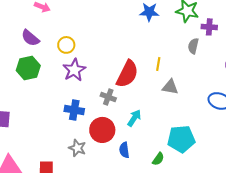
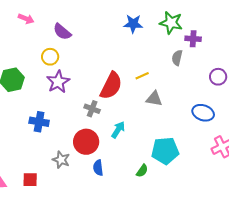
purple semicircle: (30, 38) -> (62, 32), moved
yellow line: (158, 64) -> (142, 76), turned 56
blue cross: (74, 110) -> (39, 122), moved
blue semicircle: (124, 150) -> (98, 168), moved

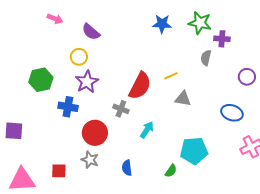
blue cross: (39, 122) -> (68, 107), moved
red circle: (86, 142) -> (95, 133), moved
red square: (30, 180) -> (59, 171), moved

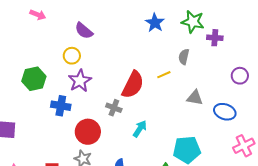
pink arrow: (55, 19) -> (38, 15), moved
blue star: (162, 24) -> (155, 23), turned 30
gray semicircle: (206, 58) -> (184, 57), moved
gray triangle: (183, 99) -> (195, 98), moved

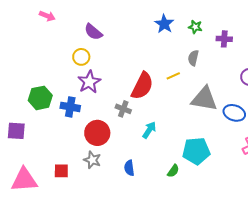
green star: (193, 22) -> (195, 27), moved, size x0.6
green hexagon: (34, 79) -> (40, 98), moved
gray triangle: (195, 98) -> (204, 99), size x1.6

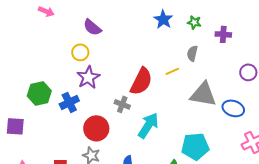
blue cross: (70, 107) -> (69, 102), turned -36
cyan arrow: (149, 130) -> (148, 125), size x1.5

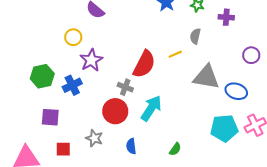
yellow circle: (80, 52) -> (73, 37), moved
purple square: (15, 126) -> (50, 117), moved
red circle: (96, 128) -> (115, 111), moved
cyan pentagon: (195, 146) -> (224, 128), moved

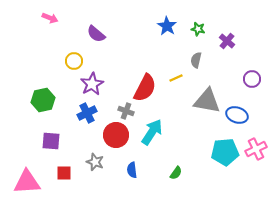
purple cross: (226, 17) -> (227, 41), turned 35
blue cross: (72, 85) -> (87, 113), moved

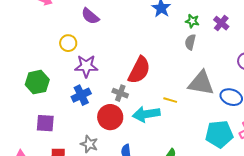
green star: (198, 29) -> (192, 21), moved
yellow line: (176, 78) -> (170, 100), moved, turned 40
purple star: (92, 84) -> (86, 66), turned 30
cyan arrow: (152, 132) -> (146, 114), turned -132

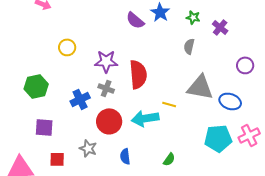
purple semicircle: (90, 16) -> (135, 20), moved
green star: (192, 21) -> (193, 17), moved
purple star: (86, 66) -> (106, 61), moved
red semicircle: (139, 70) -> (138, 74), turned -32
gray cross: (120, 93) -> (106, 88), moved

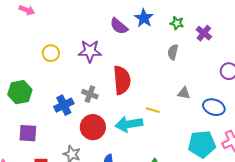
purple star: (106, 61) -> (90, 51), moved
gray triangle: (200, 87) -> (184, 93), size x0.5

